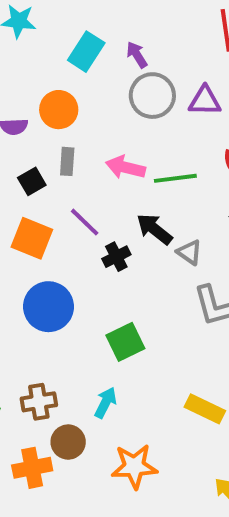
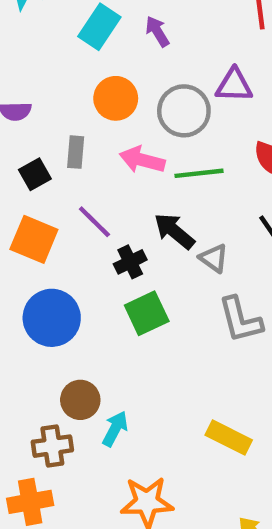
gray circle: (152, 96) -> (184, 111), moved
orange circle: (59, 110) -> (116, 98), moved
green square: (125, 342) -> (147, 313), moved
brown cross: (39, 402) -> (52, 446), moved
brown circle: (68, 442) -> (80, 400), moved

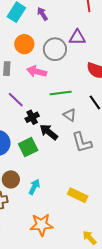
green line: (199, 173) -> (61, 93), moved
black arrow: (174, 231) -> (49, 132), moved
green square: (147, 313) -> (28, 147), moved
cyan arrow: (115, 429) -> (34, 187), moved

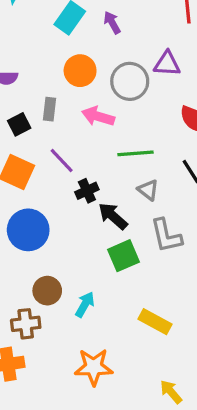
green square: (28, 147) -> (124, 256), moved

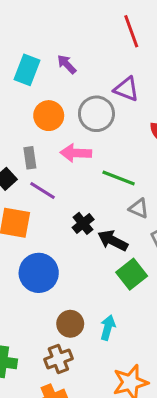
purple triangle: (167, 64) -> (126, 89), turned 32
green line: (136, 153) -> (119, 178), turned 40
purple line: (62, 160) -> (43, 190), moved

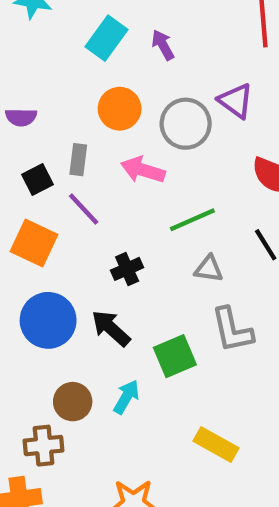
green line: (119, 178) -> (192, 220), turned -60
gray triangle: (139, 208) -> (209, 269), turned -30
black arrow: (113, 240) -> (111, 328), moved
cyan arrow: (108, 328) -> (126, 397), moved

